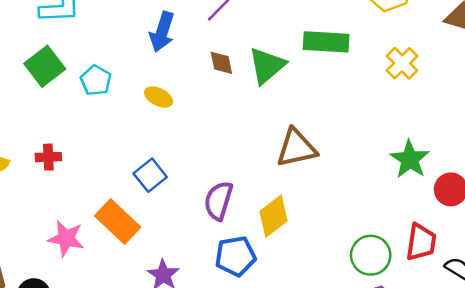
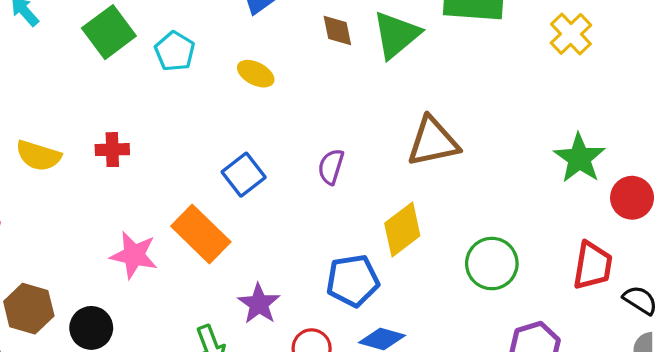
purple semicircle: (218, 201) -> (331, 167), moved, size x0.7
green circle: (371, 255) -> (492, 264), moved

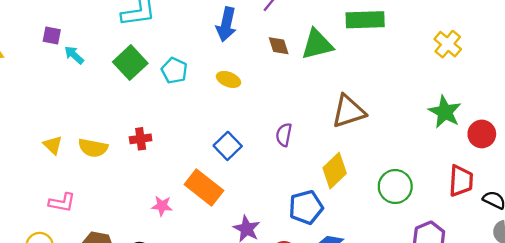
yellow cross: (571, 34) -> (448, 44), moved
green triangle: (396, 35) -> (317, 44), turned 32
pink star: (134, 255) -> (162, 206), size x0.7

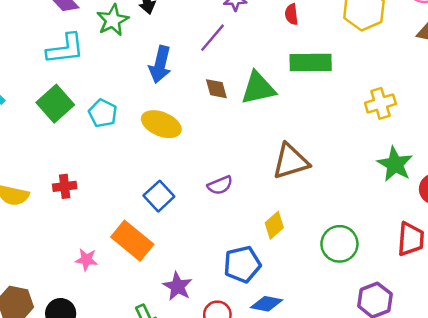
yellow cross: (448, 44) -> (380, 103), moved, turned 32
yellow ellipse: (229, 79) -> (161, 124), size x1.5
purple semicircle: (284, 135) -> (220, 185), turned -125
yellow diamond: (335, 171) -> (274, 225), size x0.7

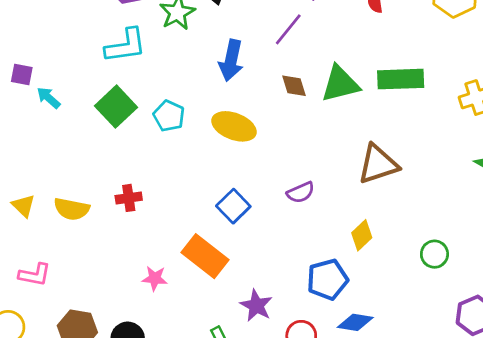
green rectangle: (311, 63) -> (401, 79), moved
green circle: (339, 244) -> (434, 254), size x0.7

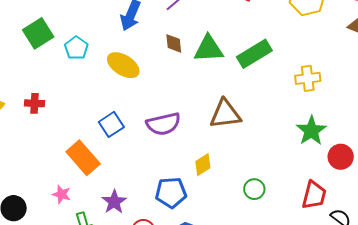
green rectangle: (401, 79) -> (254, 54), turned -40
purple semicircle: (301, 192) -> (163, 124), size x1.6
pink star: (155, 278) -> (62, 194), moved

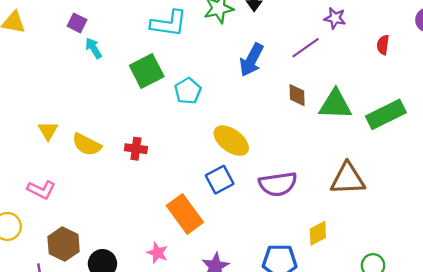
yellow ellipse: (123, 65) -> (231, 141), moved

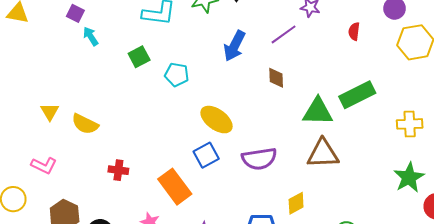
green square: (147, 71) -> (139, 57), size x0.7
cyan pentagon: (188, 91) -> (177, 75), turned -30
green triangle: (335, 104) -> (318, 112), moved
red cross: (136, 149) -> (118, 170), moved

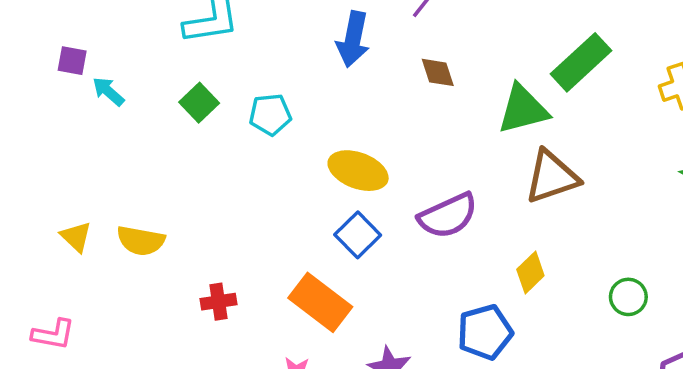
pink L-shape: (44, 165) -> (53, 334), moved

